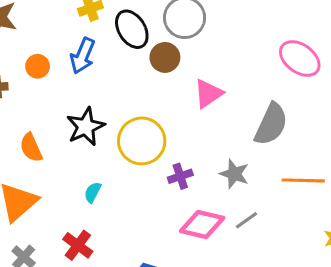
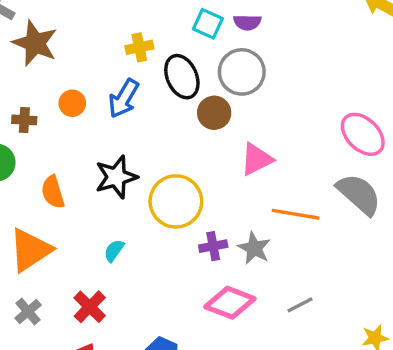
gray semicircle: (271, 124) -> (359, 194), moved, turned -81
gray star: (234, 174) -> (254, 248), moved
orange line: (303, 180) -> (295, 214), moved
gray line: (246, 220) -> (300, 305), moved

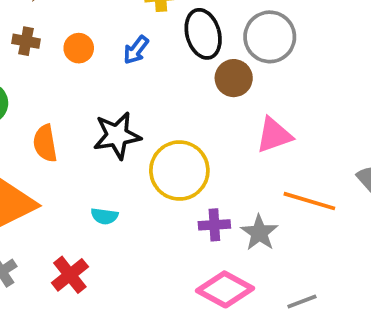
blue arrow: (124, 98) -> (136, 50), size x0.7
brown cross: (24, 120) -> (26, 41), moved
cyan semicircle: (114, 251) -> (104, 216), turned -125

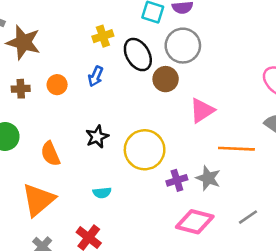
black star: (117, 135) -> (97, 137), size x0.7

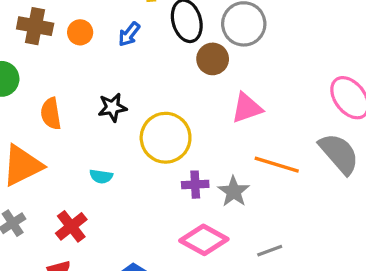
brown cross: (21, 89) -> (35, 26), size x1.5

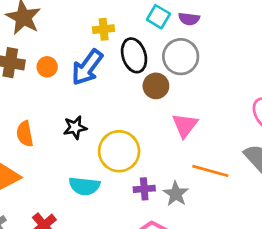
blue arrow: (129, 34) -> (87, 67), size x1.8
pink triangle: (247, 108) -> (185, 125), turned -32
cyan semicircle: (101, 176) -> (84, 186), moved, size x1.6

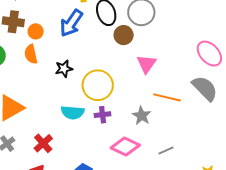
orange circle: (47, 67) -> (36, 31), moved
orange semicircle: (25, 134) -> (31, 54), moved
purple cross: (144, 189) -> (103, 115), moved

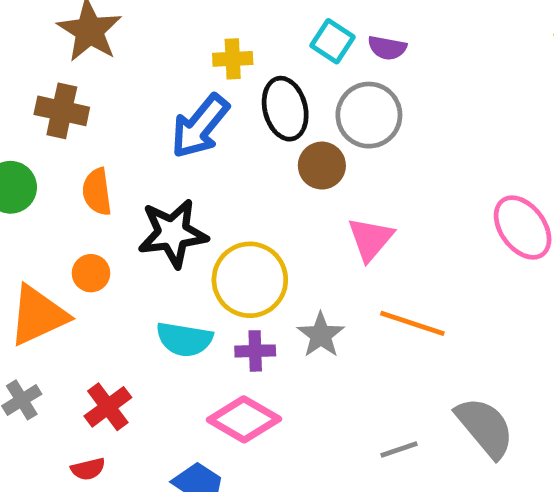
orange circle: (36, 31) -> (91, 273), moved
black star: (64, 69) -> (173, 233), size x1.6
gray semicircle: (205, 88) -> (485, 427), moved
gray star: (142, 116) -> (321, 335), moved
pink diamond: (125, 146) -> (244, 419), moved

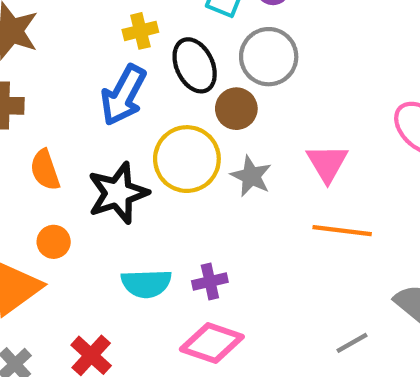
pink triangle: (370, 239) -> (327, 163), moved
yellow circle: (250, 280) -> (187, 159), moved
gray star: (321, 335) -> (251, 176), moved

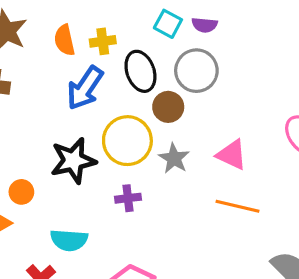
pink triangle: (327, 163) -> (232, 155), turned -40
orange semicircle: (45, 170) -> (64, 40), moved
purple cross: (210, 282) -> (128, 198), moved
cyan semicircle: (146, 284) -> (69, 240), moved

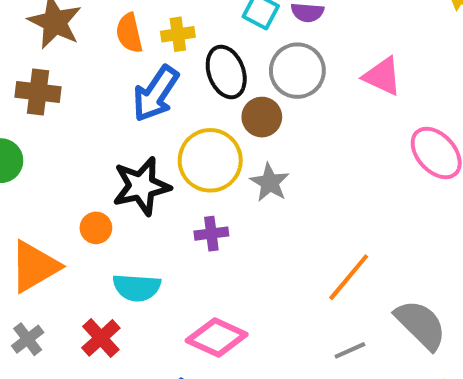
pink triangle: (232, 155) -> (382, 76), moved
orange circle: (21, 192) -> (96, 228), moved
orange line: (238, 206) -> (349, 277), moved, turned -63

